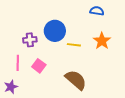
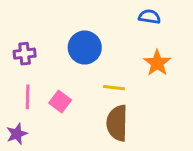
purple cross: (30, 40) -> (25, 54), moved
yellow line: (74, 45) -> (114, 88), moved
brown semicircle: (76, 80) -> (117, 123), turned -130

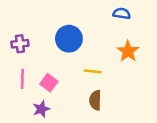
brown semicircle: (117, 123) -> (95, 100), size x0.7
purple star: (17, 134) -> (41, 109), moved

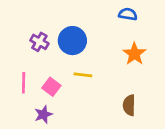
purple cross: (20, 44) -> (39, 42), moved, turned 36
yellow line: (93, 71) -> (83, 75), moved
brown semicircle: (95, 100) -> (129, 105), moved

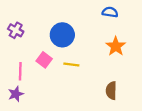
purple cross: (39, 42) -> (16, 30), moved
pink square: (51, 87) -> (44, 60), moved
purple star: (43, 114) -> (16, 94), moved

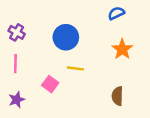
blue semicircle: (110, 12) -> (116, 13), turned -35
pink square: (44, 60) -> (50, 84), moved
pink line: (20, 71) -> (15, 64), moved

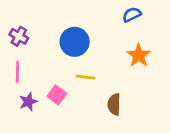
brown semicircle: (117, 96) -> (114, 104), moved
purple star: (17, 100) -> (28, 102), moved

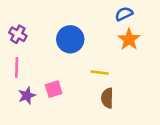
orange star: (139, 55) -> (129, 39), moved
yellow line: (85, 77) -> (100, 73), moved
pink square: (57, 95) -> (54, 89), turned 36

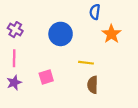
blue semicircle: (124, 14) -> (95, 12), moved, turned -56
purple star: (27, 96) -> (14, 83), moved

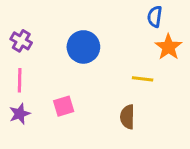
blue semicircle: (95, 12) -> (155, 17), moved
orange star: (111, 34) -> (168, 47), moved
yellow line: (86, 63) -> (143, 79), moved

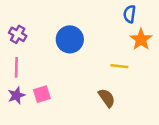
pink square: (64, 106) -> (42, 94), moved
brown semicircle: (127, 117) -> (107, 98), turned 144

